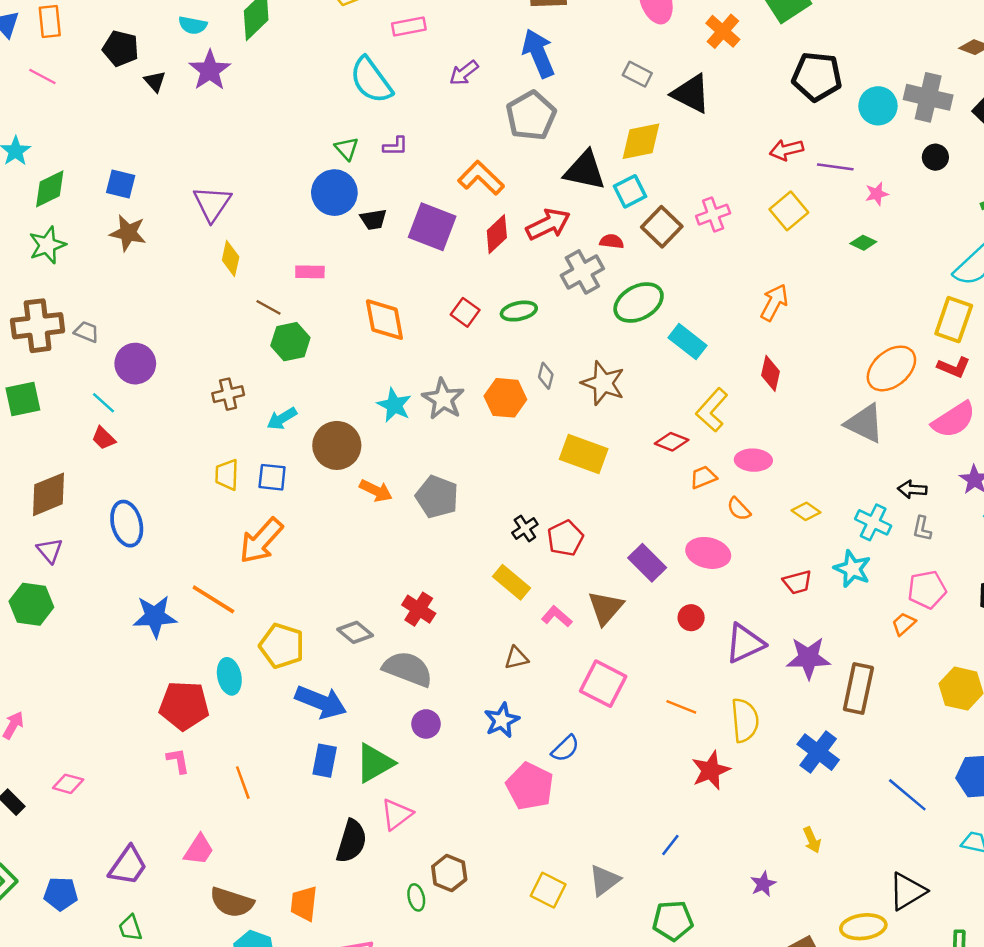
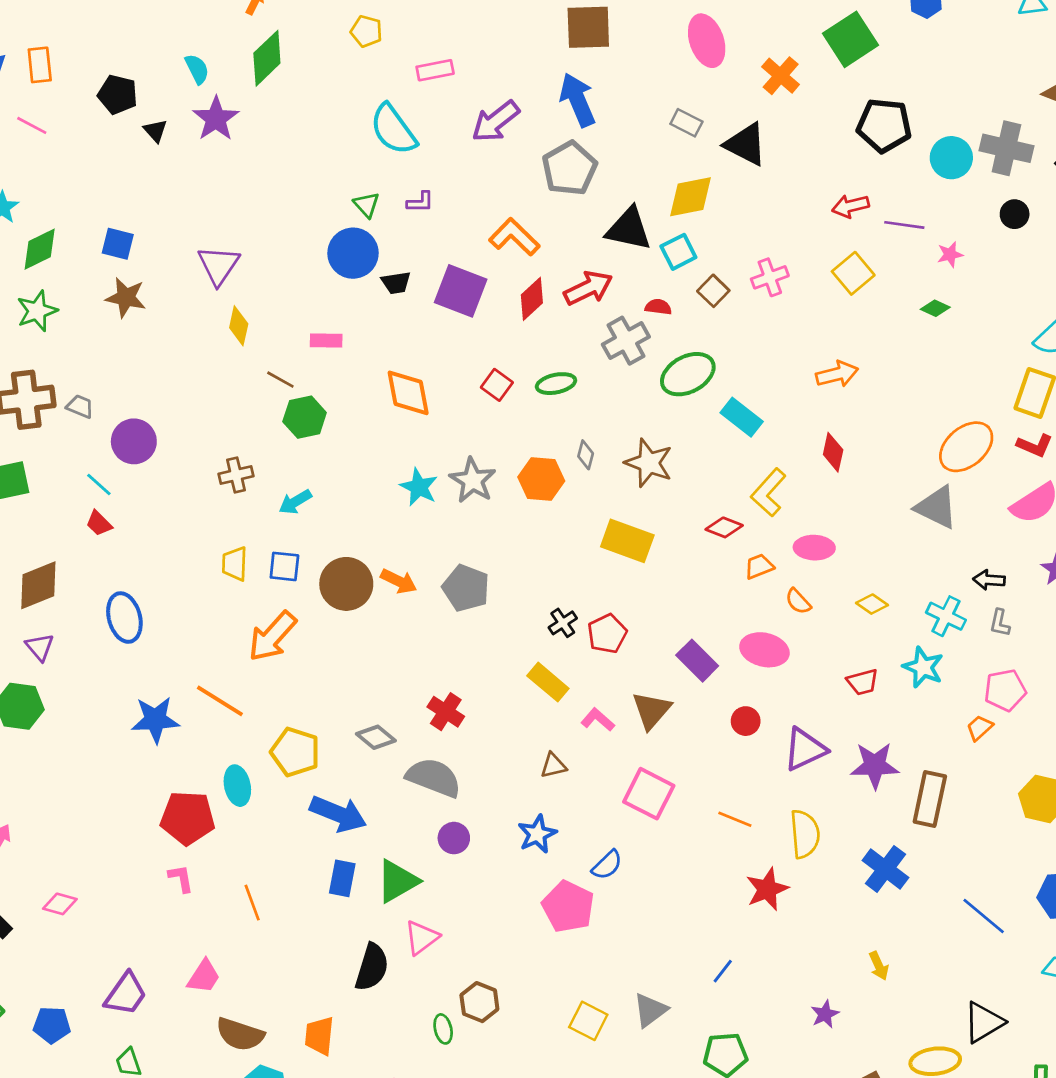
cyan semicircle: (193, 25) -> (197, 69), turned -128
purple arrow: (464, 73) -> (496, 121), size x1.5
brown square: (662, 227) -> (713, 291), size x0.7
orange arrow: (774, 303) -> (837, 374), turned 48
brown circle: (337, 445) -> (346, 584), moved

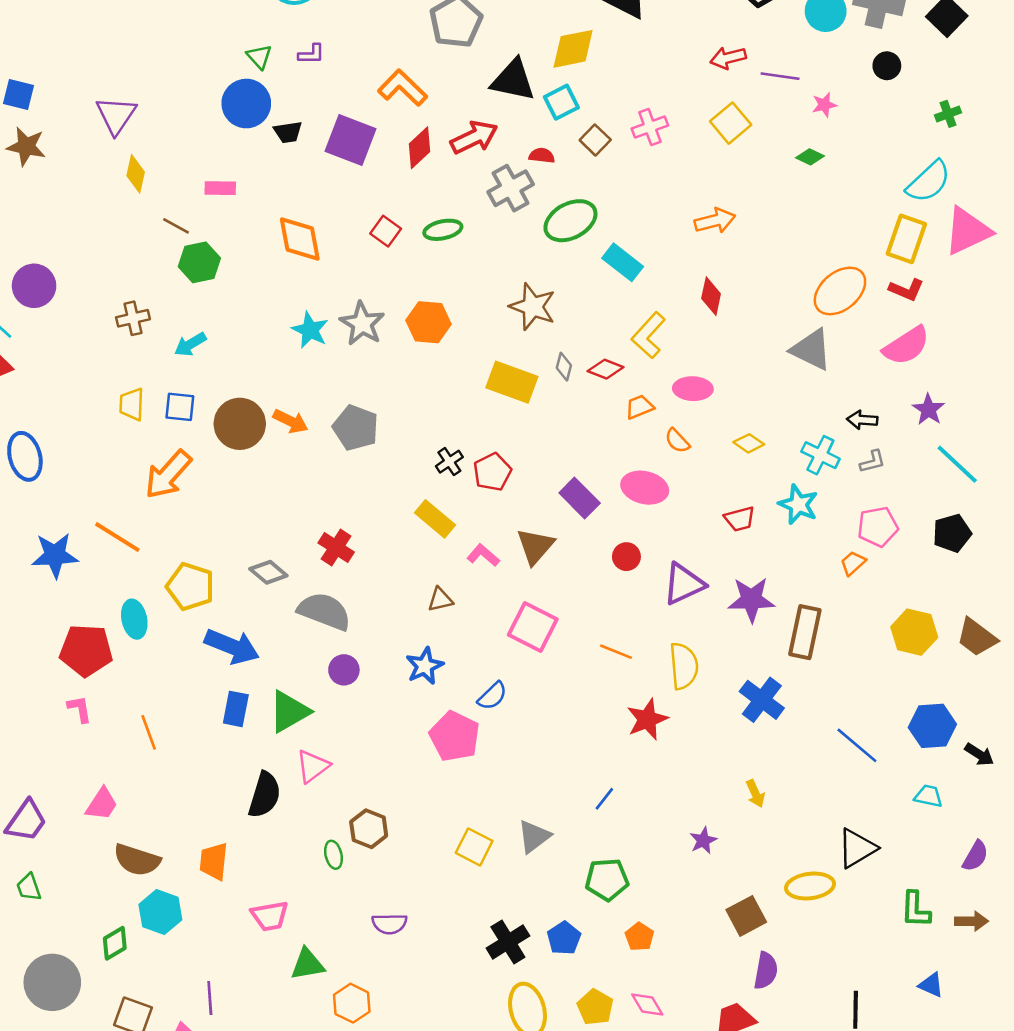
gray diamond: (586, 455) -> (564, 367), moved
gray L-shape: (1000, 623) -> (873, 462), turned -116

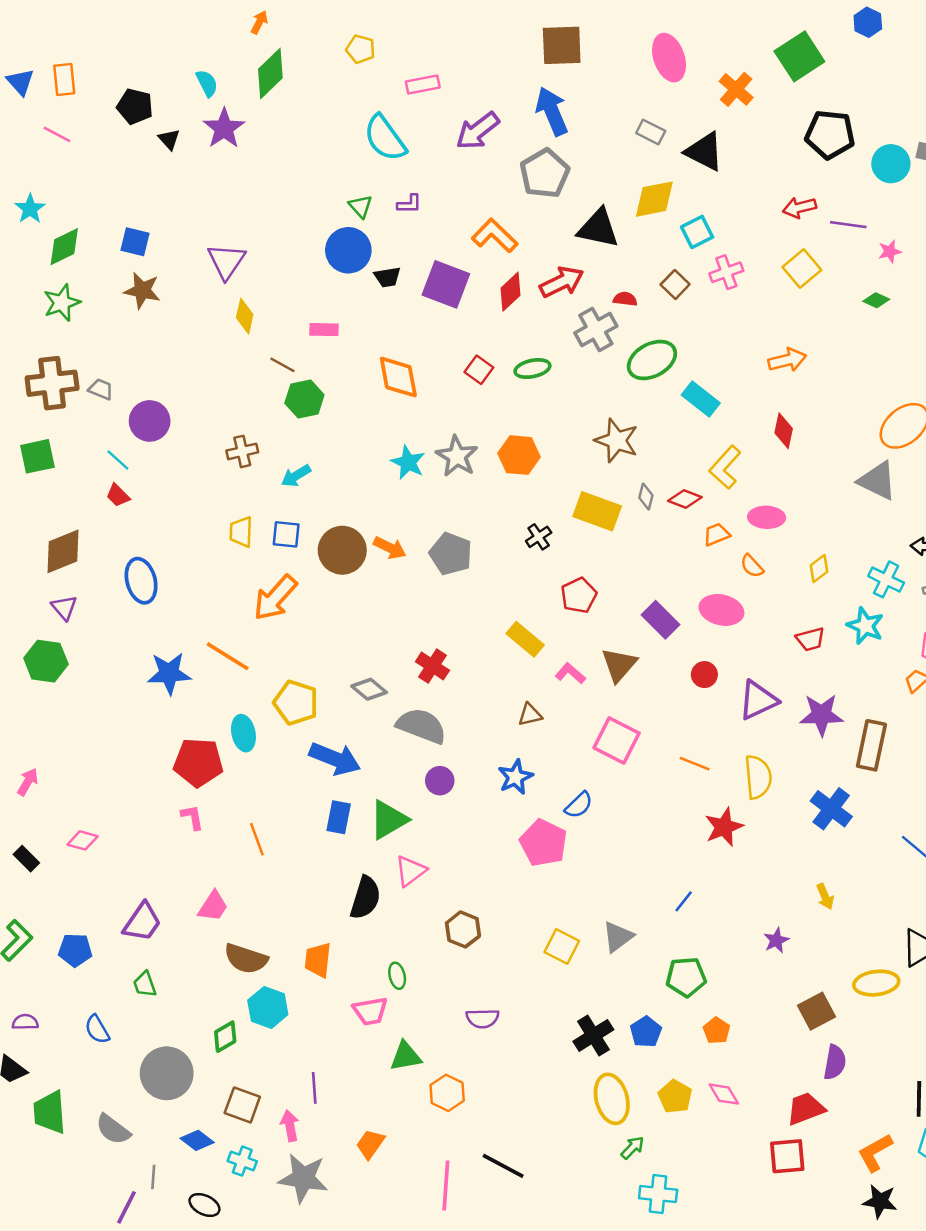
cyan square: (561, 102) -> (697, 232), moved
yellow diamond: (749, 443) -> (819, 568), turned -72
black cross: (449, 462) -> (539, 537), moved
green ellipse: (333, 855) -> (397, 976), moved

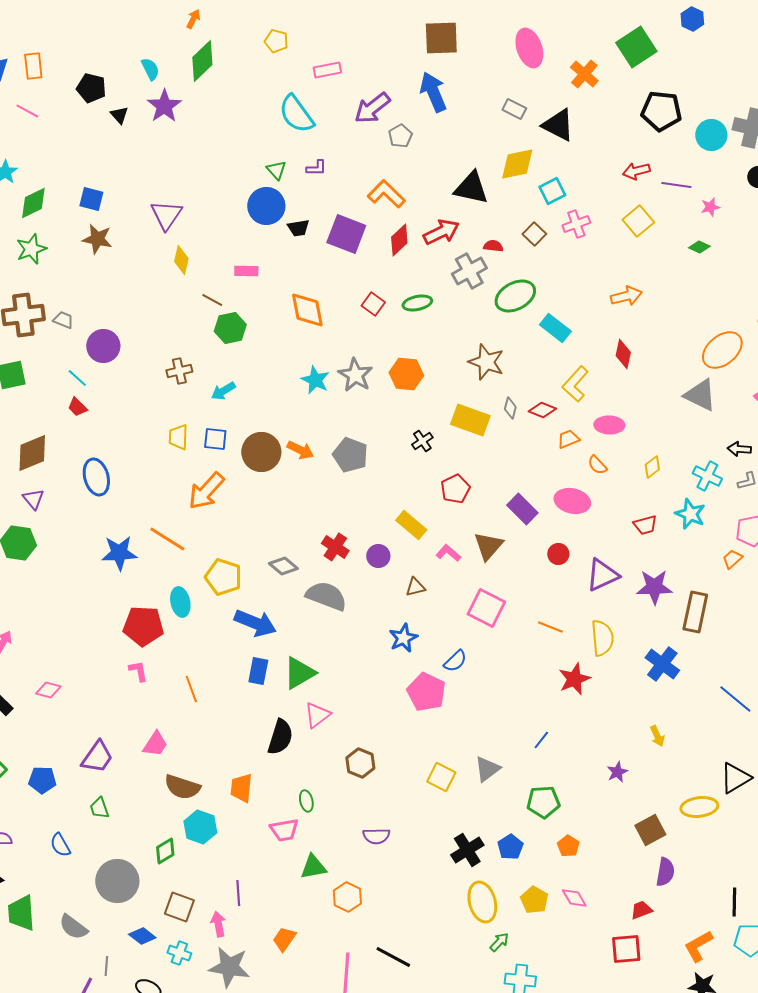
gray pentagon: (545, 173) -> (400, 136), moved, size x0.6
purple circle: (440, 781) -> (378, 556), moved
red trapezoid: (806, 1109) -> (641, 910), size x0.7

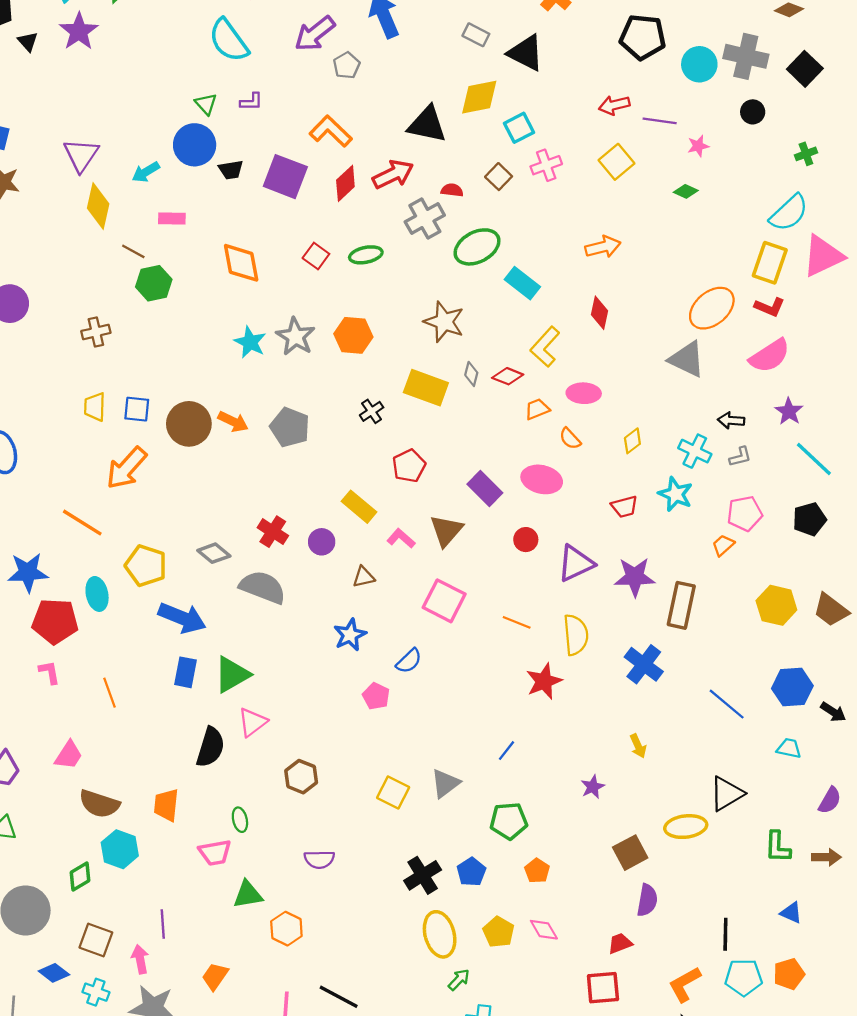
yellow diamond: (181, 260) -> (98, 206), size x1.4
cyan arrow: (223, 391) -> (146, 172), moved
blue star: (119, 553) -> (28, 572), moved
pink pentagon: (426, 692) -> (376, 696), size x0.6

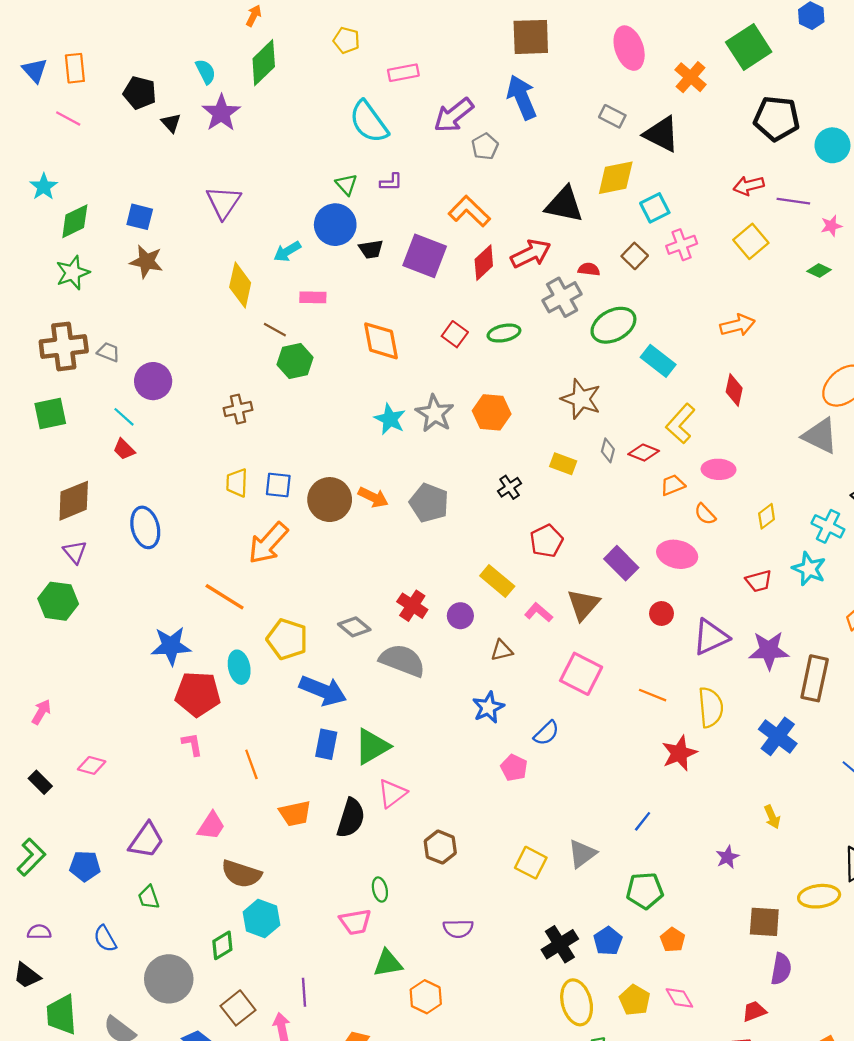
purple triangle: (81, 155) -> (223, 202), moved
yellow rectangle: (426, 388) -> (563, 464), size x0.6
orange trapezoid: (166, 805) -> (295, 814), moved, turned -108
brown square: (630, 853) -> (764, 922), turned 32
brown square: (96, 940) -> (238, 1008), turned 32

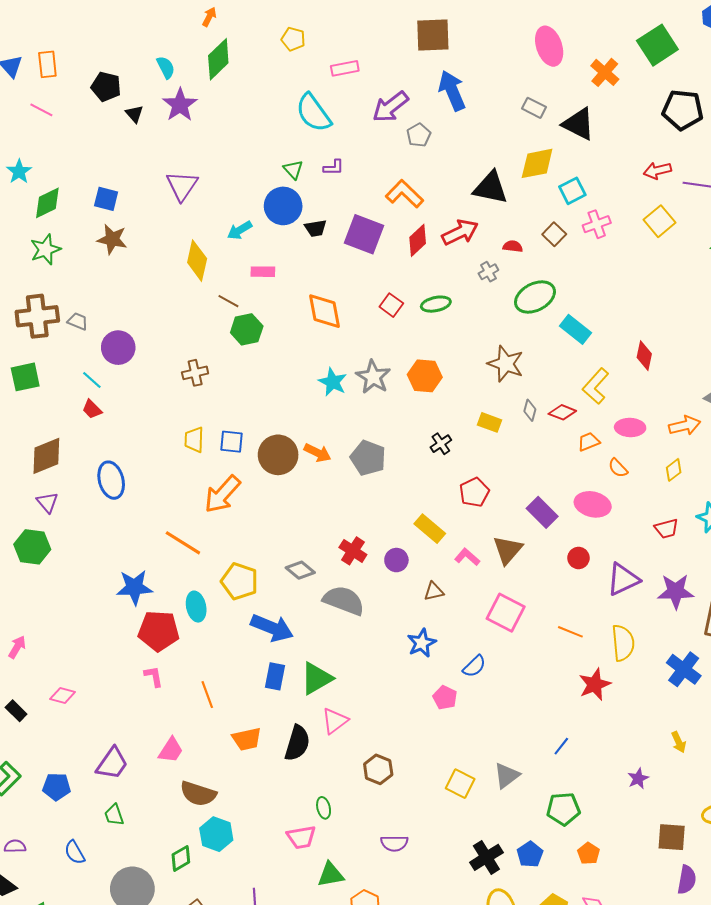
brown square: (531, 37) -> (433, 35), moved
gray cross: (562, 297) -> (488, 272), size x0.6
orange arrow: (737, 325) -> (685, 425), moved

